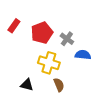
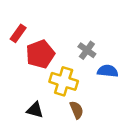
red pentagon: (42, 33) -> (40, 54), moved

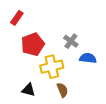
red rectangle: (18, 33) -> (17, 18), moved
yellow cross: (64, 81) -> (52, 67), turned -30

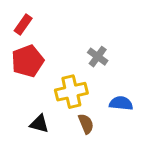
red pentagon: (33, 44) -> (28, 61), moved
blue semicircle: (88, 58) -> (121, 103), moved

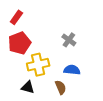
yellow cross: (71, 92) -> (38, 65), moved
blue semicircle: (121, 103) -> (72, 70), moved

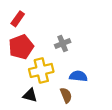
gray cross: (69, 40) -> (63, 44), moved, turned 32

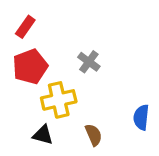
gray cross: (63, 44) -> (89, 62), turned -32
blue semicircle: (78, 76) -> (141, 117), moved, turned -90

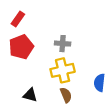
gray cross: (89, 62) -> (63, 44), turned -32
yellow cross: (59, 100) -> (63, 70), moved

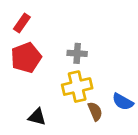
blue semicircle: (99, 83) -> (123, 102), turned -66
brown semicircle: (66, 95) -> (95, 111), moved

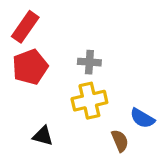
red rectangle: (22, 23) -> (25, 27), size x1.4
brown semicircle: (95, 111) -> (120, 141), moved

